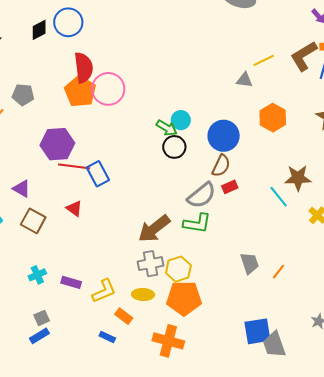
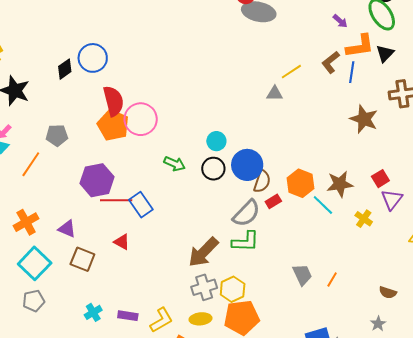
brown L-shape: (304, 56) -> (331, 62), size x0.7
orange hexagon: (273, 118) -> (300, 183), moved
green arrow: (167, 128) -> (175, 164), moved
blue circle: (224, 136) -> (247, 165), moved

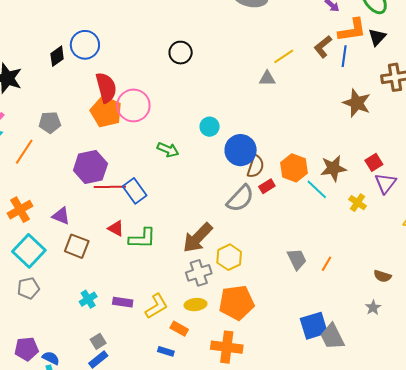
black circle: (213, 169) -> (181, 53), moved
green L-shape: (245, 242) -> (142, 238), moved
yellow hexagon: (233, 289) -> (229, 257), moved

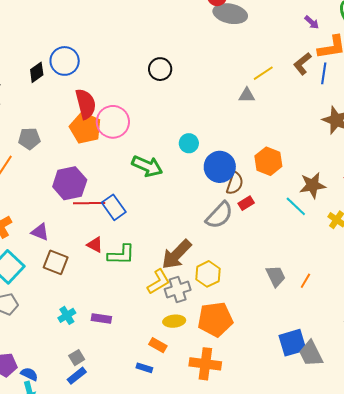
green arrow: (168, 150) -> (147, 166), size x1.4
orange hexagon: (294, 168) -> (268, 161), moved
yellow L-shape: (156, 306) -> (159, 282), moved

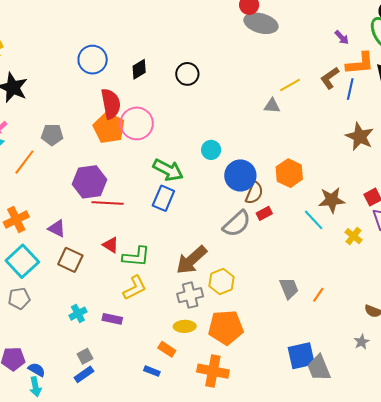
black diamond: (37, 72) -> (139, 69), moved
blue rectangle: (114, 207) -> (163, 198), moved, turned 55
yellow L-shape: (159, 282) -> (135, 288), moved

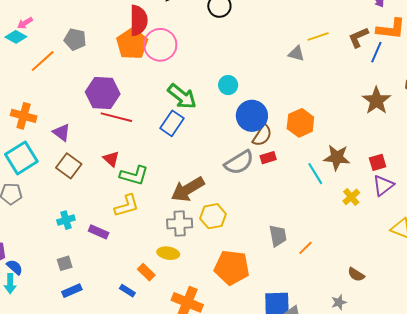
orange cross: (16, 219) -> (24, 116), turned 30
orange pentagon: (226, 327) -> (232, 267), moved
blue rectangle: (84, 374) -> (72, 291), moved

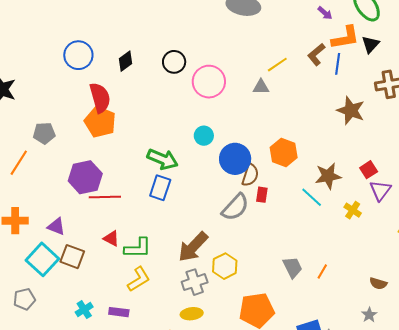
pink circle: (160, 45) -> (209, 82), moved
cyan square: (21, 158) -> (42, 259), moved
red rectangle: (268, 158) -> (262, 195), turned -49

